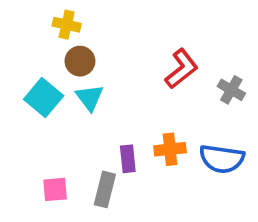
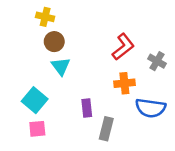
cyan square: (44, 97) -> (35, 100), moved
orange cross: (170, 149) -> (124, 83), moved
gray rectangle: (105, 189) -> (106, 129), moved

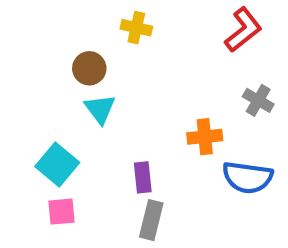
yellow cross: (45, 17) -> (136, 28), moved
red L-shape: (123, 47) -> (243, 30), moved
gray rectangle: (106, 129) -> (151, 220), moved

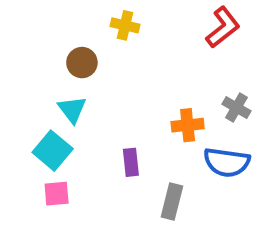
gray cross: (258, 100) -> (236, 108), moved
cyan triangle: (100, 109) -> (72, 109), moved
gray rectangle: (151, 220) -> (172, 201), moved

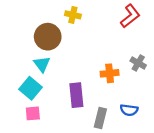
brown circle: (82, 63) -> (48, 37), size x1.5
purple rectangle: (131, 162) -> (76, 95), size x1.5
blue semicircle: (227, 162) -> (129, 110), moved, size x0.7

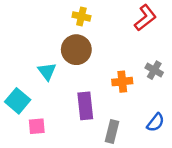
brown circle: (48, 37) -> (76, 50), moved
cyan square: (31, 88) -> (18, 101), moved
blue semicircle: (129, 110) -> (155, 122), moved, turned -60

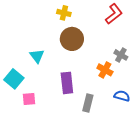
brown circle: (76, 50) -> (72, 39), moved
orange cross: (122, 82) -> (105, 70), moved, turned 35
blue semicircle: (155, 122) -> (122, 96), turned -112

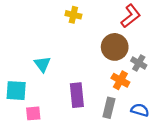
brown circle: (72, 39) -> (115, 47), moved
cyan square: (14, 79) -> (16, 91), turned -36
gray rectangle: (88, 103) -> (109, 108), moved

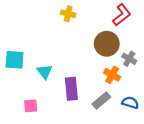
cyan triangle: (42, 64) -> (45, 72), moved
cyan square: (16, 91) -> (15, 60), moved
gray rectangle: (109, 108) -> (101, 101), turned 36

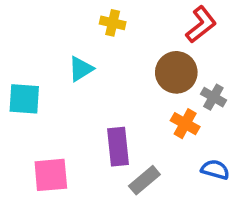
cyan triangle: (45, 72) -> (81, 69), moved, turned 35
gray rectangle: (101, 101) -> (144, 180), moved
pink square: (31, 106) -> (51, 175), size x1.5

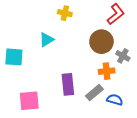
orange cross: (185, 124) -> (107, 71), turned -35
blue semicircle: (215, 170) -> (115, 100), moved
gray rectangle: (144, 180) -> (94, 93), moved

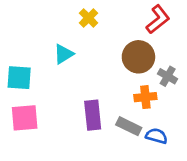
yellow cross: (65, 13) -> (89, 18), turned 32
gray rectangle: (94, 93) -> (129, 126), turned 66
pink square: (29, 101) -> (25, 118), moved

